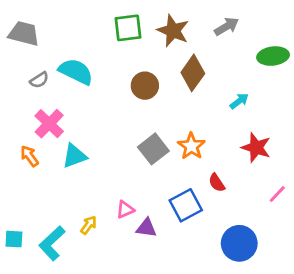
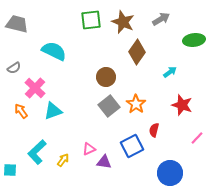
gray semicircle: (39, 80) -> (14, 68), moved
brown circle: (145, 86) -> (106, 77), moved
red semicircle: (217, 183) -> (154, 130), turned 48
cyan L-shape: (52, 243) -> (37, 152), moved

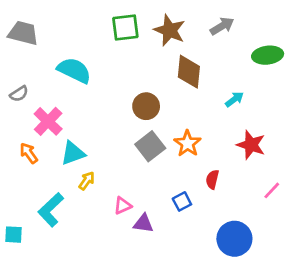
brown diamond: (137, 52) -> (189, 72), turned -30
blue square: (132, 146) -> (182, 201), size x0.6
yellow arrow: (63, 160) -> (87, 181), moved

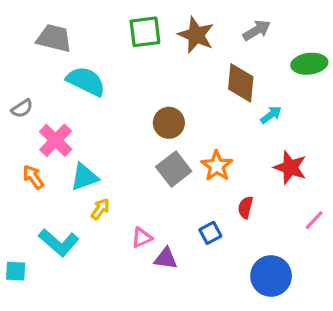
gray trapezoid: (23, 33) -> (54, 38), moved
brown diamond: (189, 72) -> (241, 83), moved
cyan L-shape: (51, 210) -> (59, 242), turned -96

